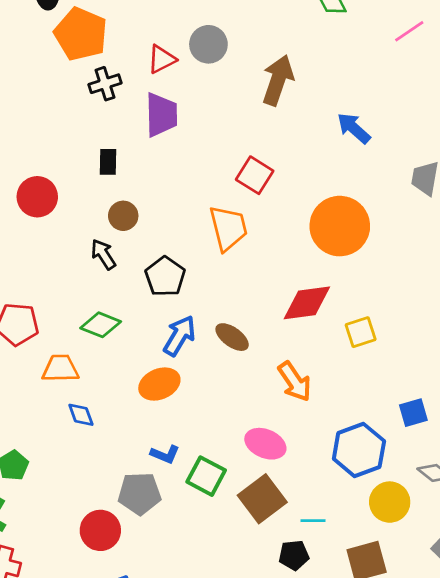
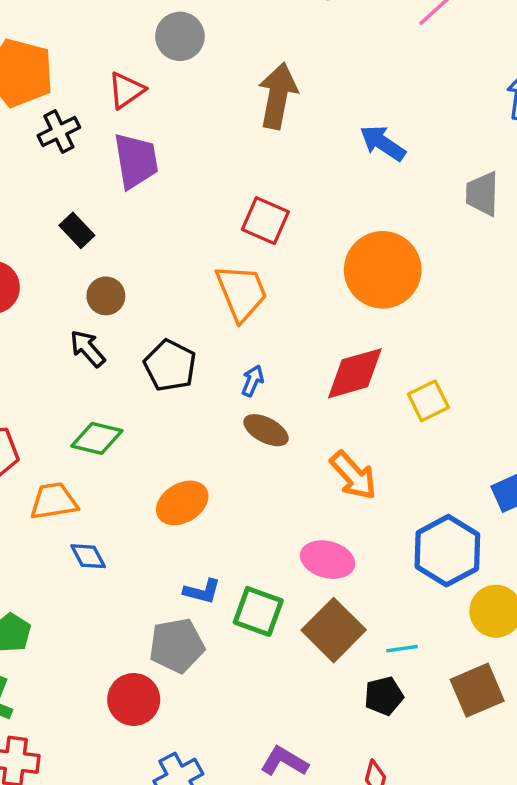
gray circle: (208, 44) -> (180, 36), moved
black rectangle: (108, 162) -> (77, 230), turned -36
blue arrow: (179, 336) -> (253, 381), moved, size x0.6

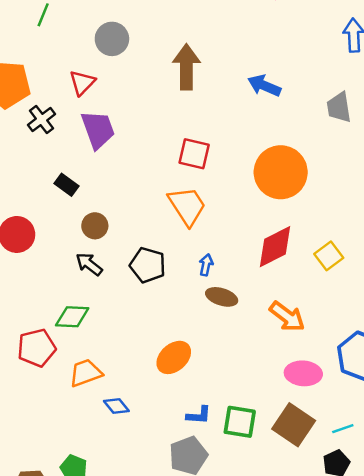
green diamond: (97, 438) -> (72, 317), moved
pink ellipse: (328, 560) -> (303, 373), moved

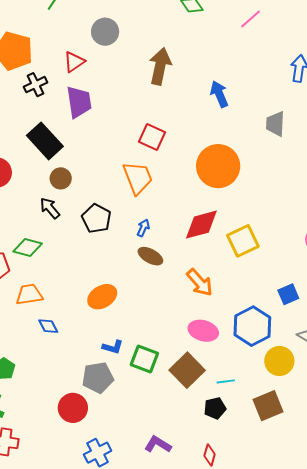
blue arrow: (264, 86) -> (219, 94), turned 32
black rectangle: (67, 185) -> (45, 141), size x1.8
yellow square: (329, 256) -> (243, 241), size x1.4

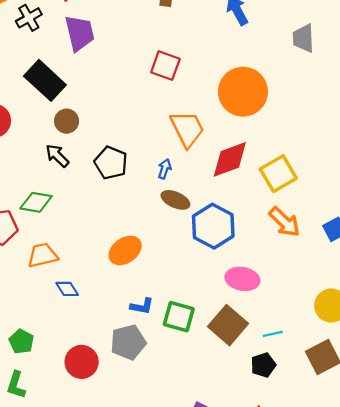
orange trapezoid: (138, 178) -> (187, 129), moved
orange arrow: (200, 283) -> (284, 222), moved
blue hexagon: (252, 326) -> (213, 226), moved
red circle: (73, 408) -> (82, 362), moved

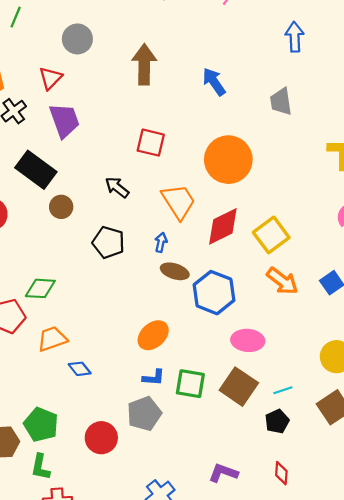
black arrow: (57, 156) -> (117, 187), moved
orange ellipse: (125, 250) -> (153, 335), moved
green pentagon: (21, 342) -> (41, 424), size x1.4

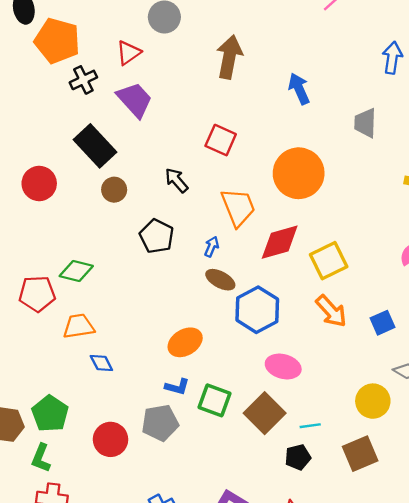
purple trapezoid: (64, 120) -> (135, 100), turned -33

